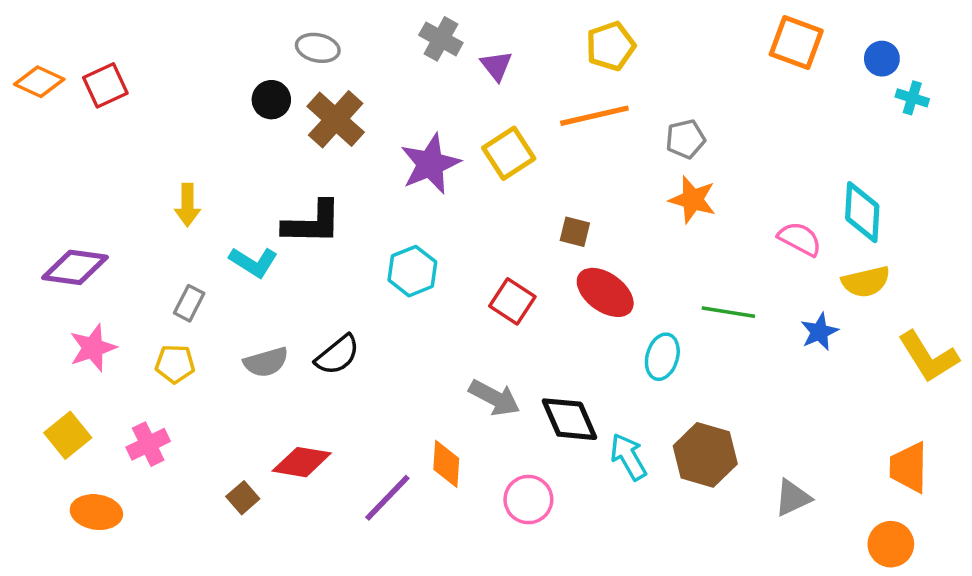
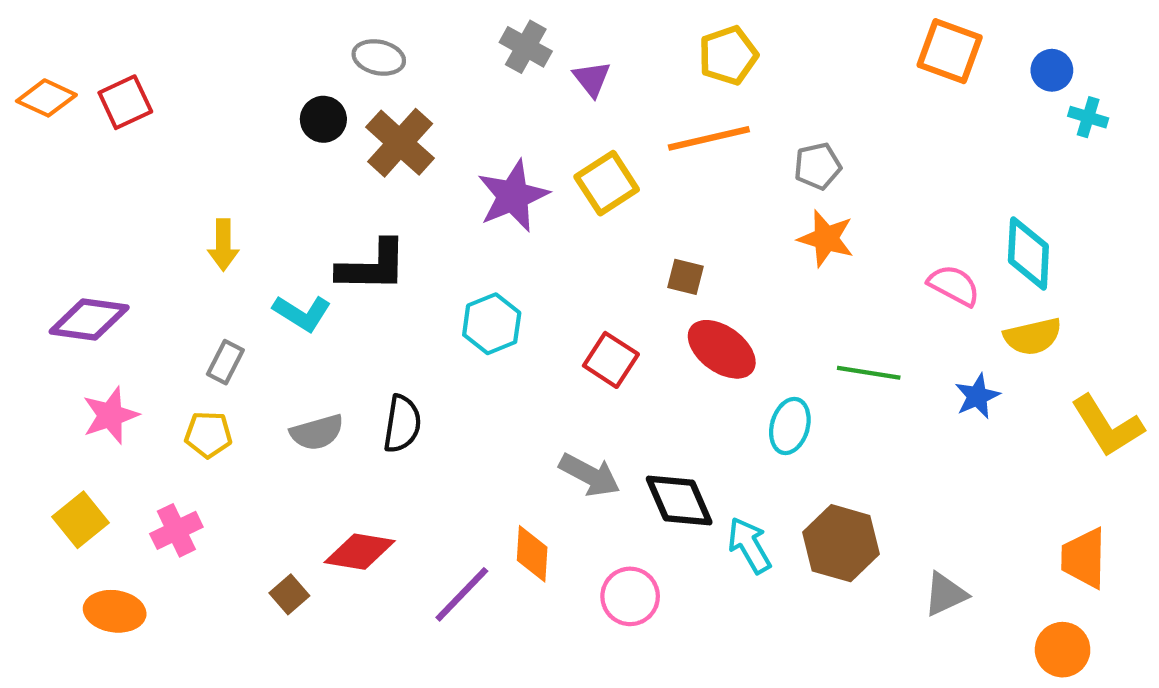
black semicircle: (337, 355) -> (402, 424), turned -42

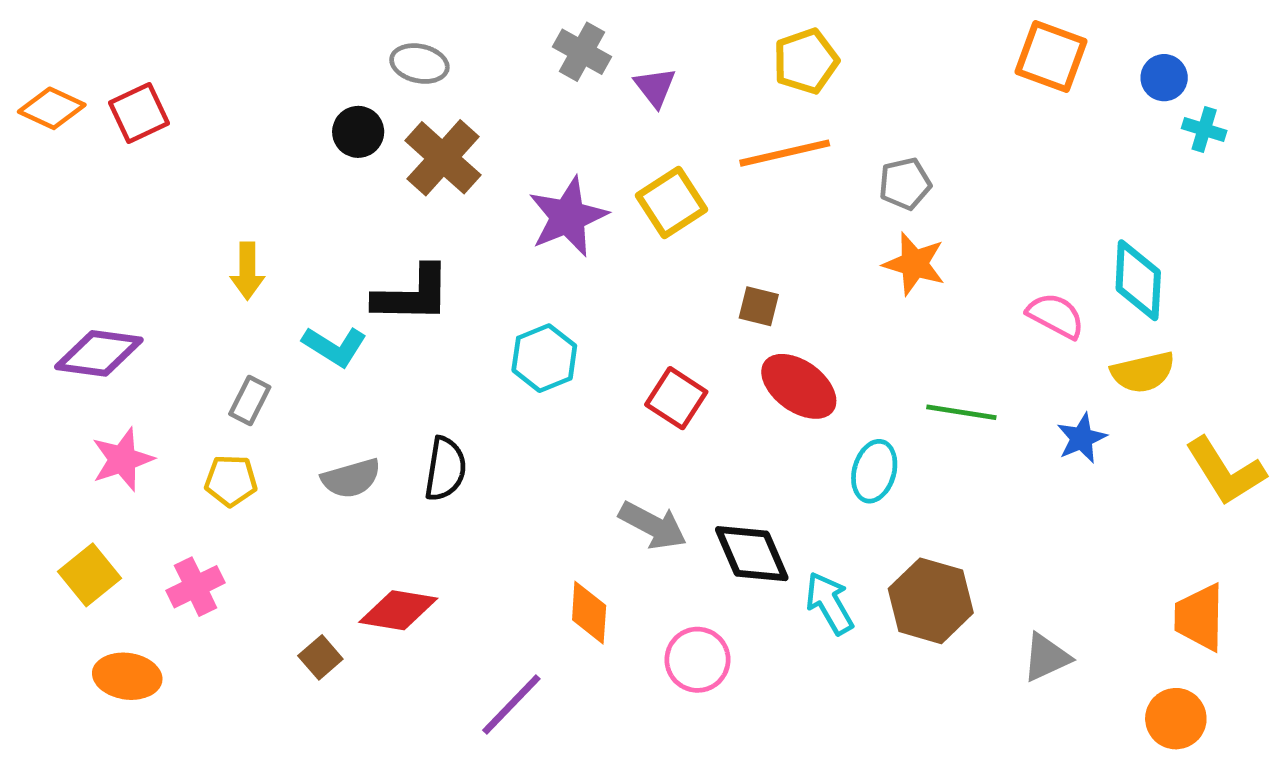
purple line: (462, 594) -> (511, 704), moved

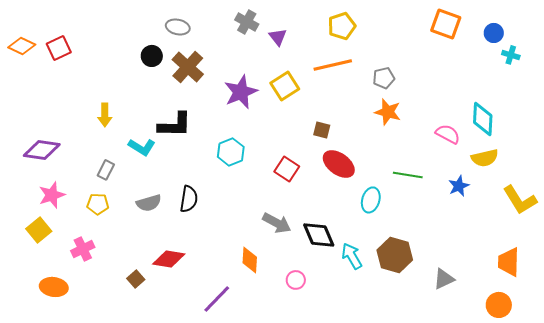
yellow square: (90, 575) -> (39, 230), moved
pink circle: (697, 660) -> (296, 280), size x0.7

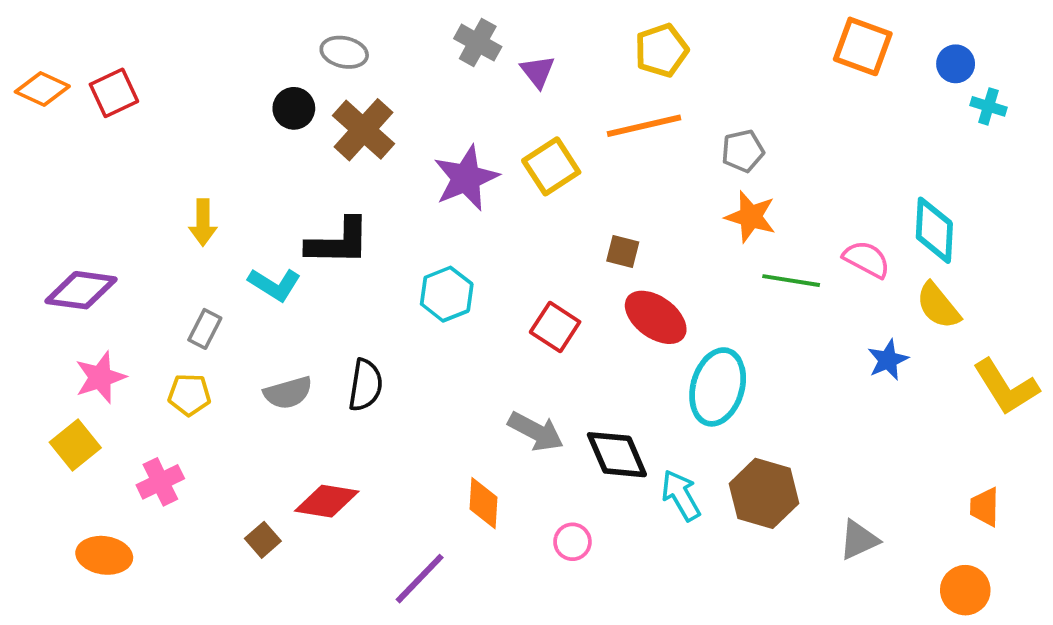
yellow semicircle: (485, 158) -> (938, 306), turned 64
green line: (408, 175) -> (791, 281), moved
cyan ellipse: (371, 200) -> (718, 387), size x1.5
orange trapezoid: (509, 262) -> (985, 507), size x0.7

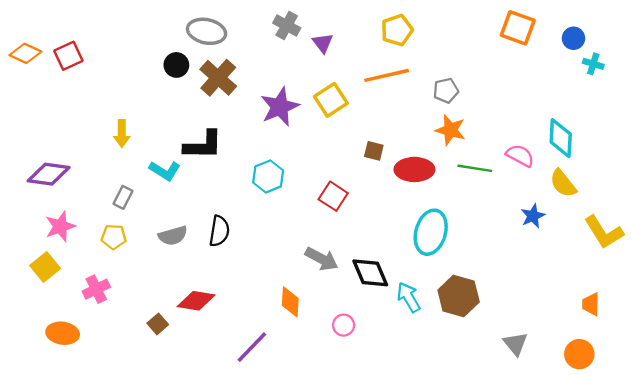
gray ellipse: (344, 52) -> (207, 31), size x1.4
red ellipse: (656, 317) -> (414, 169), moved, turned -36
gray triangle: (859, 540) -> (515, 344), moved, turned -44

